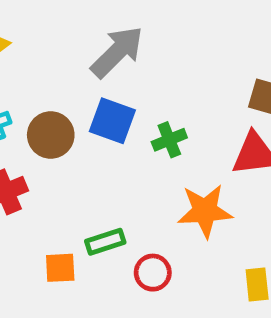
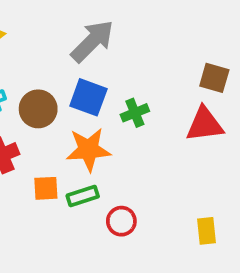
orange star: (205, 211) -> (88, 150), moved
orange square: (60, 268) -> (46, 188), moved

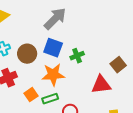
brown square: (214, 78) -> (118, 65), moved, turned 35
red triangle: (205, 124) -> (101, 85), moved
orange square: (46, 188) -> (31, 95), turned -32

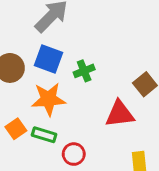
green rectangle: (50, 99) -> (44, 135), turned 35

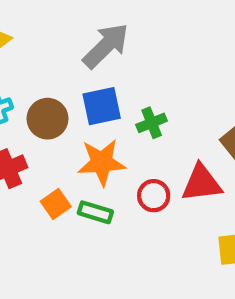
blue square: (48, 59) -> (102, 106), turned -32
red circle: (74, 154) -> (154, 196), moved

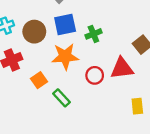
green rectangle: (95, 212) -> (62, 98), moved, turned 30

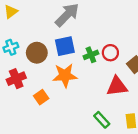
red circle: (95, 75) -> (110, 53), moved
green rectangle: (62, 98) -> (102, 120), moved

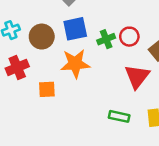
red triangle: (117, 86) -> (137, 76), turned -45
orange square: (41, 97) -> (47, 89), turned 32
green rectangle: (102, 120) -> (119, 116), turned -35

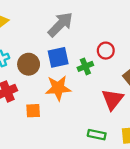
red circle: (129, 37) -> (106, 51), moved

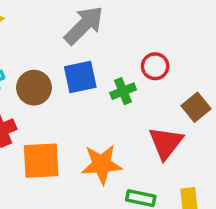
orange star: (58, 88) -> (102, 164), moved
orange square: (33, 111) -> (41, 161), size x1.6

